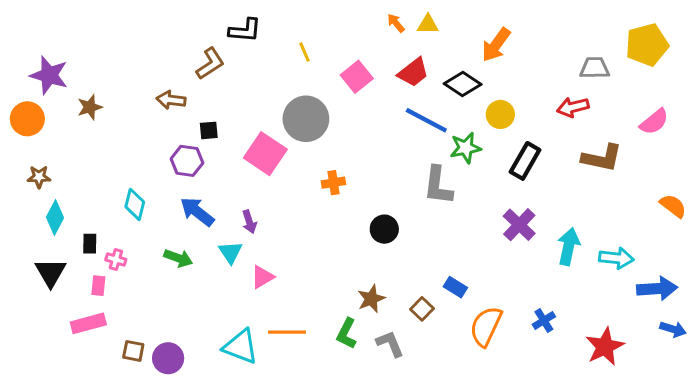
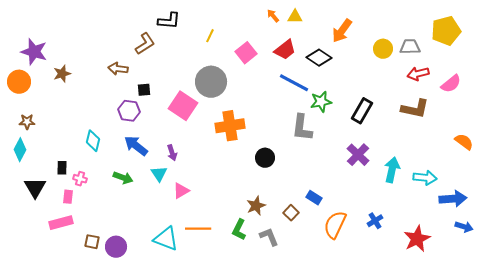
yellow line: (304, 52) -> (210, 36), turned 48
red arrow: (573, 107) -> (418, 74), moved
yellow circle: (500, 114) -> (383, 49), moved
orange cross: (333, 183) -> (230, 126), size x1.8
cyan diamond: (55, 217) -> (20, 150), moved

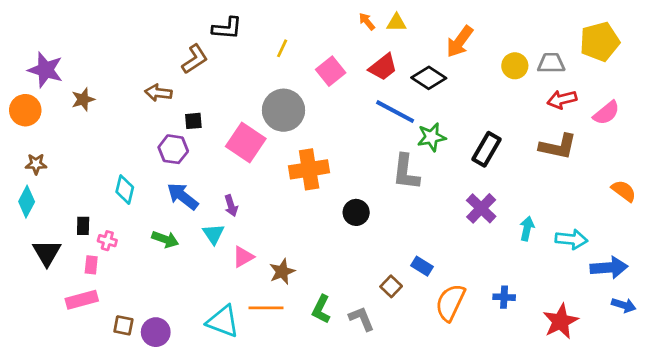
cyan arrow: (392, 170) -> (527, 229), size x0.7
brown star: (256, 206) -> (282, 272), moved
blue cross: (375, 221) -> (504, 297), turned 35

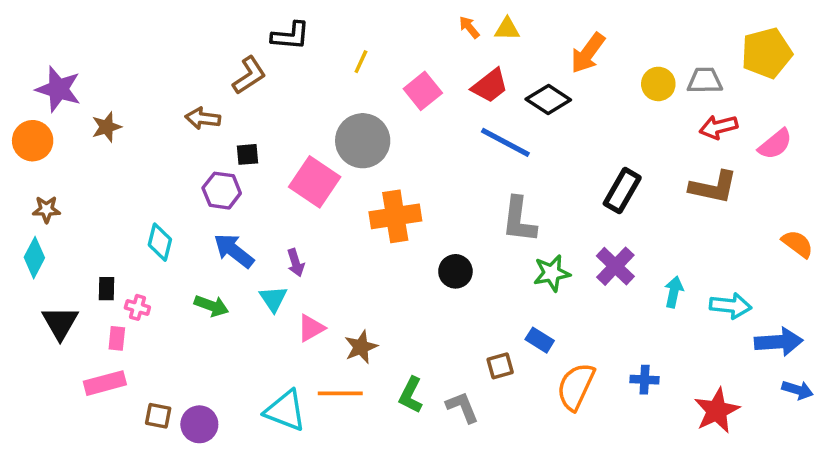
green star: (431, 137) -> (552, 273), moved
brown square: (391, 286) -> (500, 366), turned 30

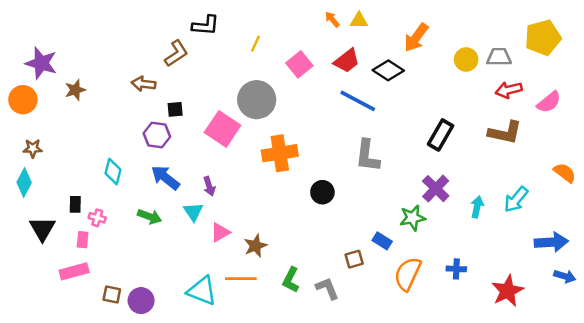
green star: (552, 273) -> (413, 218), moved
cyan arrow: (730, 306) -> (516, 199), moved, turned 124

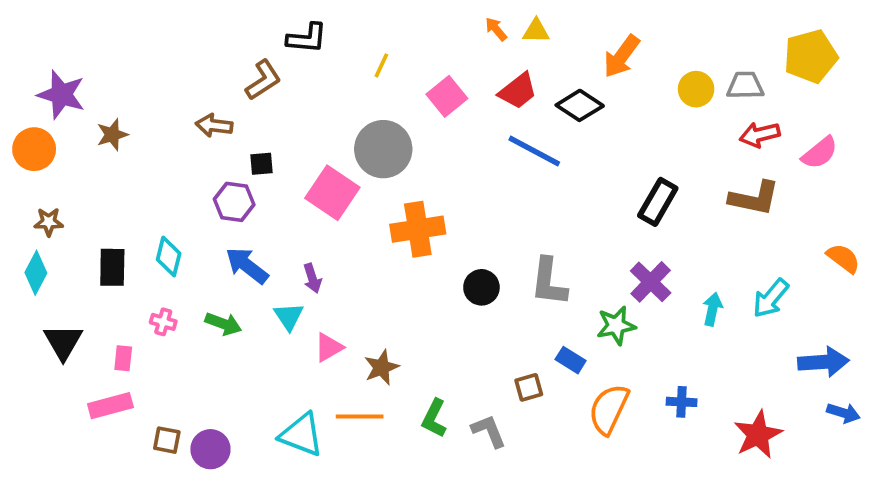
gray L-shape: (367, 156) -> (549, 282), moved
black rectangle: (75, 204) -> (112, 267), moved, size x1.5
pink cross: (97, 218) -> (163, 322), moved

